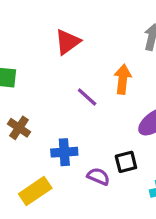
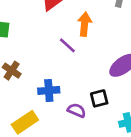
orange arrow: (123, 79) -> (85, 24), moved

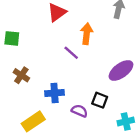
black square: (99, 98) -> (100, 100), turned 35

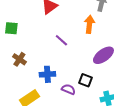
orange arrow: (87, 34) -> (89, 24), moved

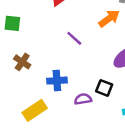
orange arrow: (89, 24) -> (109, 18), turned 48
purple semicircle: (68, 89) -> (83, 99), turned -32

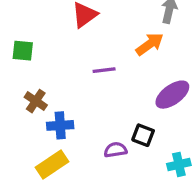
purple line: (74, 38) -> (104, 70), turned -49
blue cross: (57, 81) -> (60, 125), moved

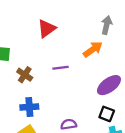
brown cross: (36, 101) -> (25, 75), moved
black square: (143, 135) -> (107, 114), moved

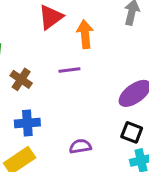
orange arrow: (93, 49) -> (85, 34), moved, turned -60

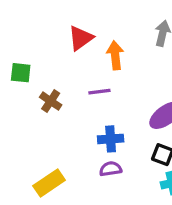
blue cross: (27, 123) -> (111, 139), moved

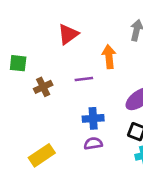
orange arrow: (115, 55) -> (109, 57), moved
brown cross: (51, 101) -> (43, 87), turned 30

